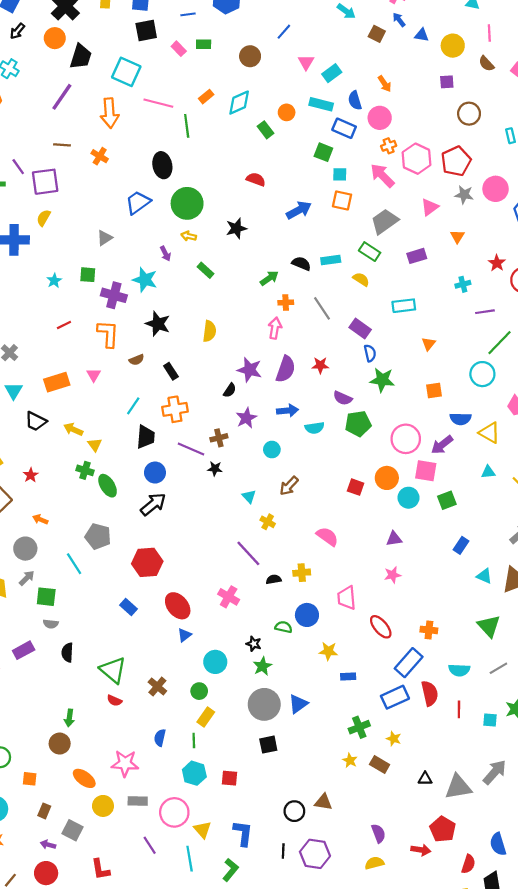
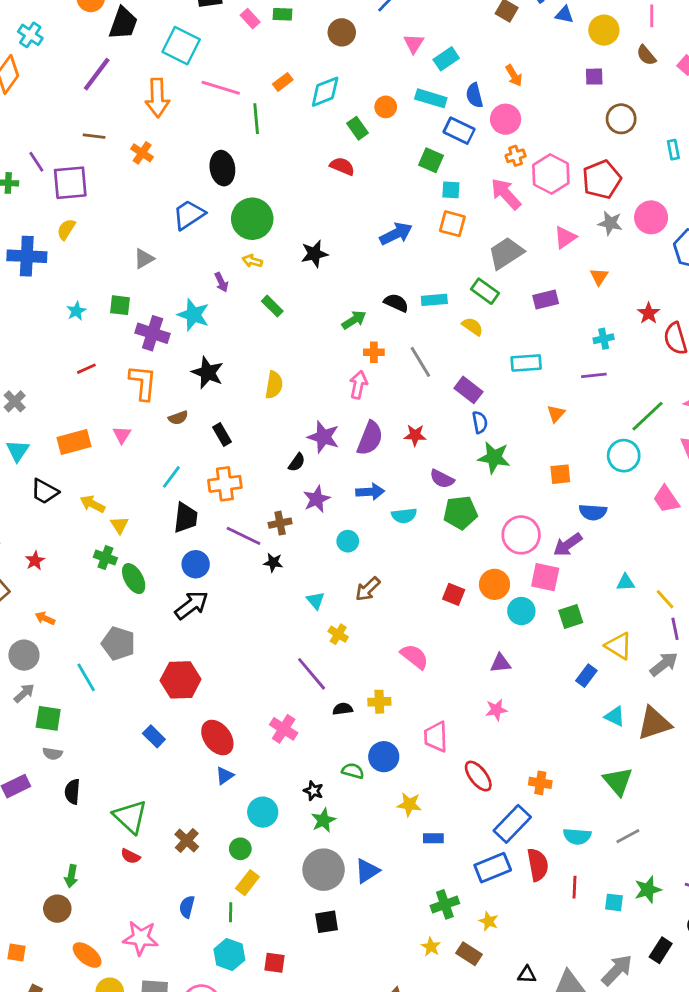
red semicircle: (256, 179) -> (342, 166), moved
purple line: (485, 312) -> (594, 375), moved
yellow triangle: (490, 433) -> (619, 646), moved

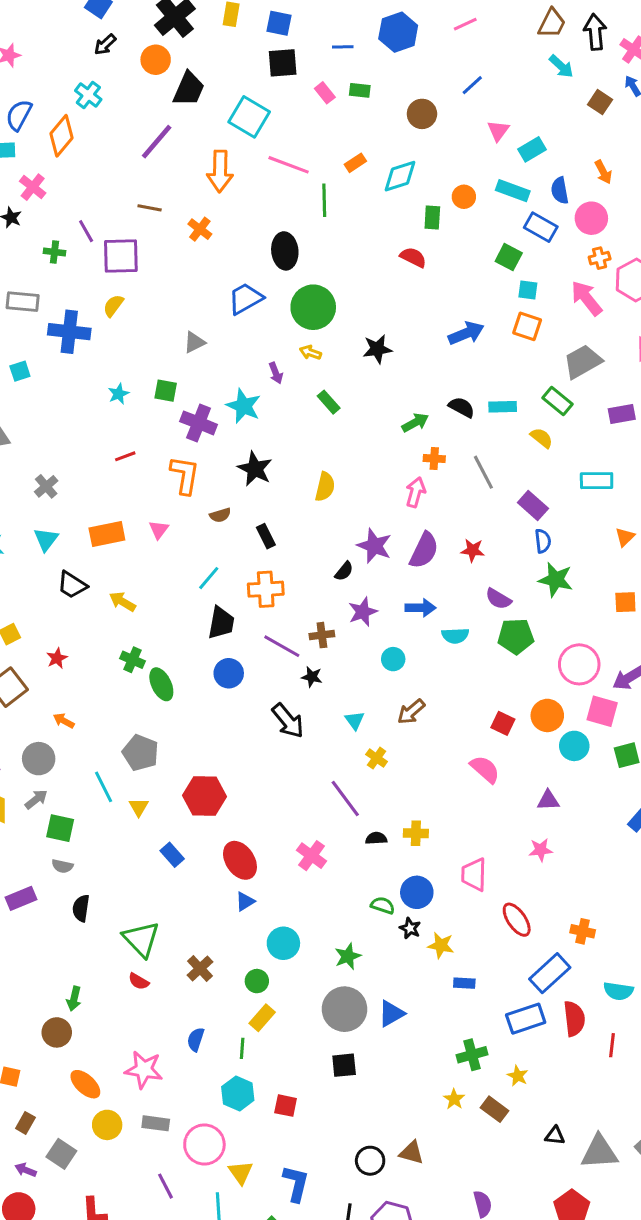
green rectangle: (358, 128) -> (432, 218), turned 35
yellow triangle: (119, 525) -> (139, 807), moved
black arrow: (192, 605) -> (288, 721), moved, turned 84
pink semicircle: (414, 656) -> (485, 769), moved
black star: (313, 791) -> (410, 928), moved

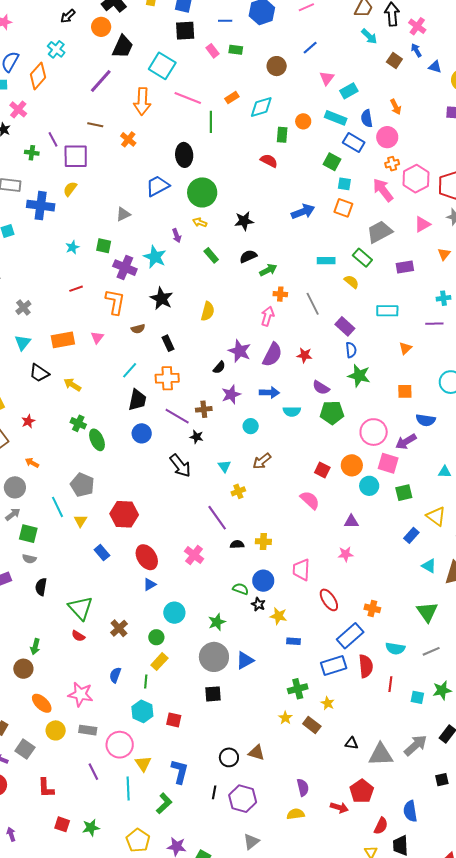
black semicircle: (462, 407) -> (248, 256), moved, turned -54
yellow cross: (377, 758) -> (238, 491), turned 32

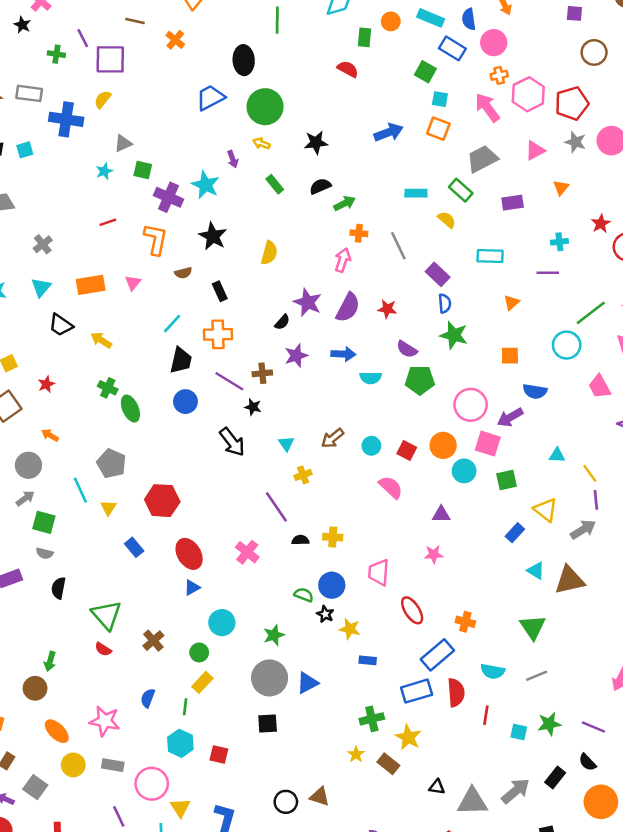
gray triangle: (123, 214) -> (123, 143), moved
cyan circle: (251, 426) -> (371, 446), moved
yellow star: (328, 703) -> (408, 737), size x1.5

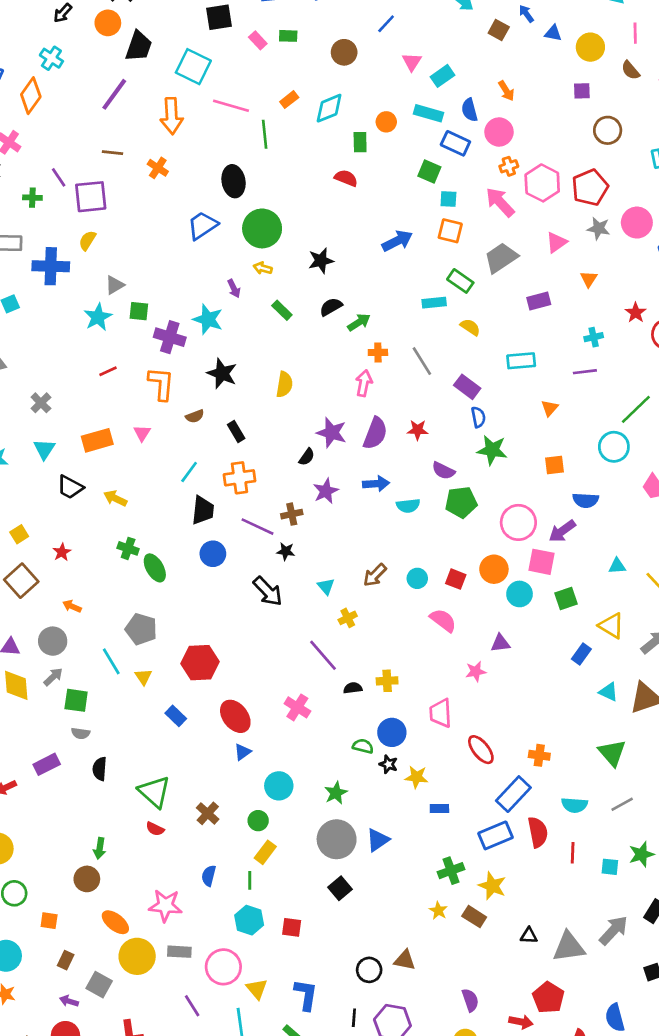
cyan star: (104, 171) -> (98, 317), size x1.5
green rectangle: (461, 190) -> (460, 281), moved
pink star: (434, 554) -> (476, 671), moved
black square: (268, 723) -> (340, 888), turned -30
yellow circle: (73, 765) -> (137, 956), size x1.4

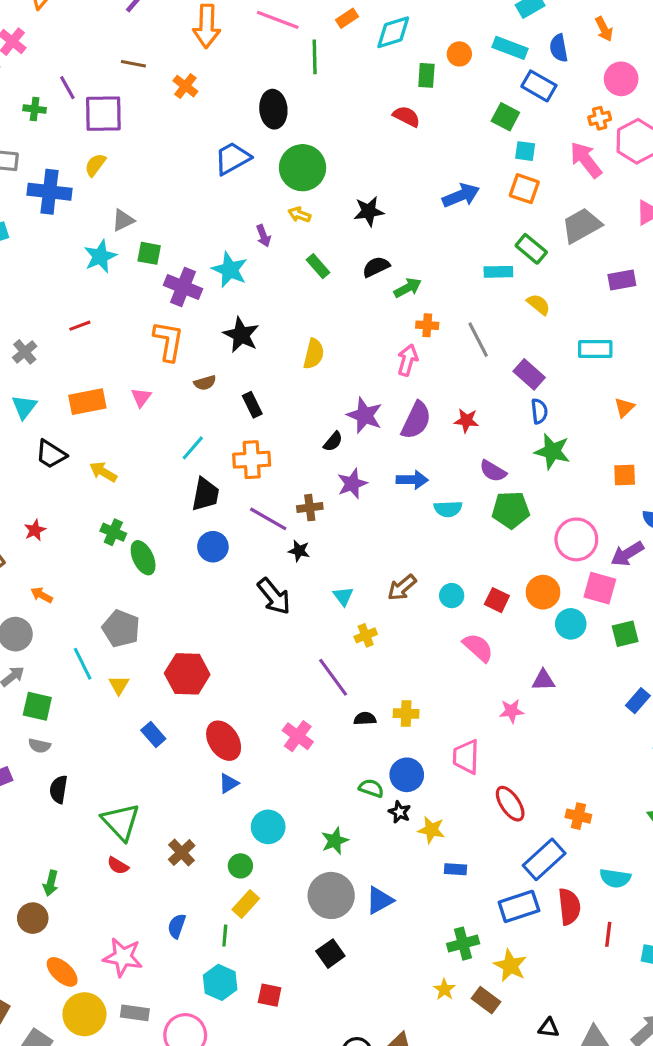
pink circle: (499, 132) -> (621, 79), moved
red line: (108, 371) -> (80, 326), moved

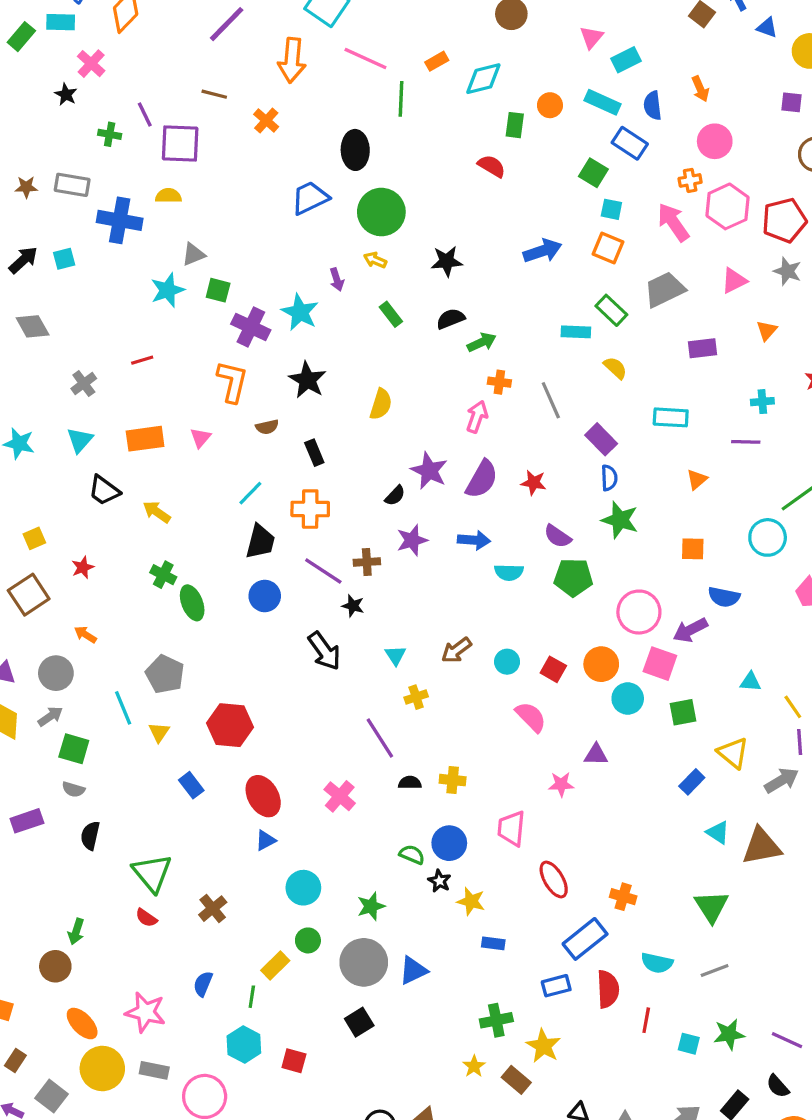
yellow semicircle: (95, 165) -> (168, 196), turned 50
green circle: (240, 866) -> (308, 940), moved
blue rectangle: (519, 906) -> (556, 986), size x0.7

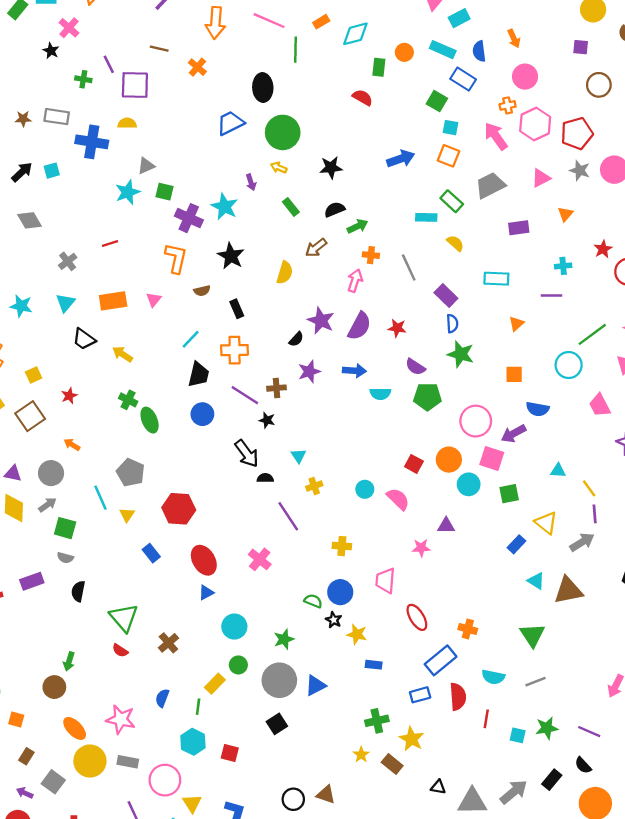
brown arrow: (456, 650) -> (316, 248), moved
cyan circle: (507, 662) -> (365, 489), moved
black semicircle: (410, 783) -> (265, 478), moved

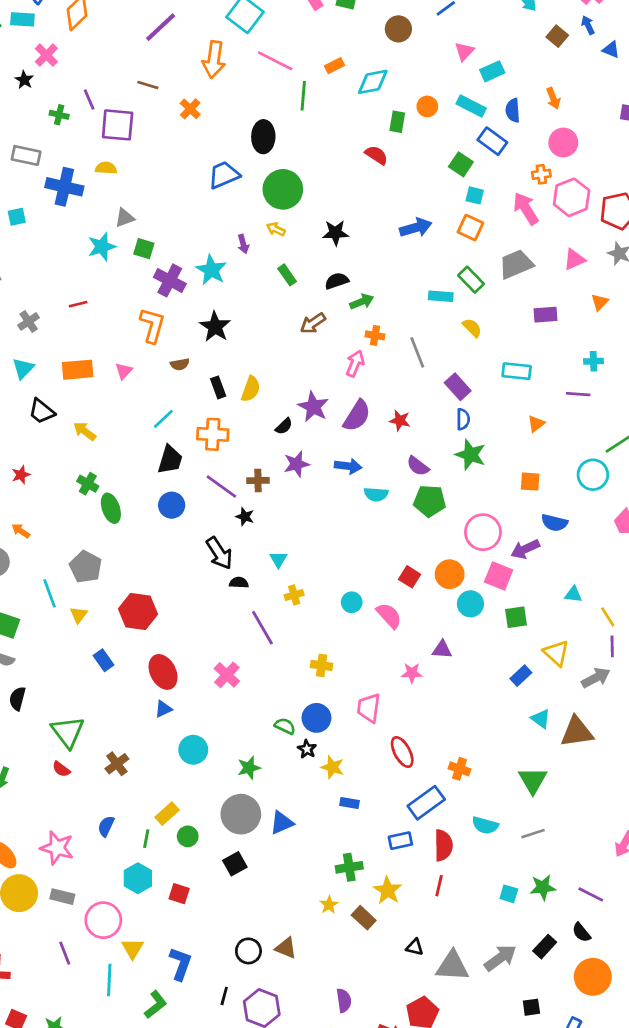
yellow semicircle: (285, 273) -> (251, 389), moved
green circle: (238, 665) -> (188, 836), moved
red line: (486, 719) -> (439, 886), moved

